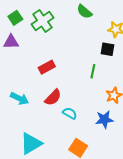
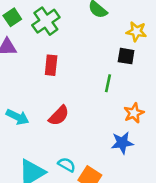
red rectangle: (47, 67) -> (51, 65), moved, turned -56
cyan semicircle: (70, 113) -> (67, 165), moved

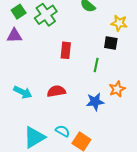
red rectangle: (51, 65) -> (66, 50), moved
red semicircle: (59, 116) -> (56, 91), turned -144
blue star: (122, 143) -> (95, 102), moved

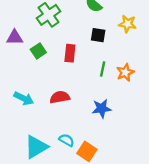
green square: (19, 12) -> (38, 51), moved
black square: (111, 43) -> (98, 35), moved
orange star: (117, 89) -> (125, 72), moved

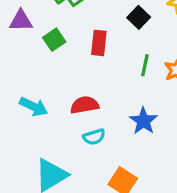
black square: (98, 35) -> (139, 17), turned 35
blue star: (102, 108) -> (143, 121), turned -30
cyan semicircle: (67, 140) -> (94, 137), moved, turned 133

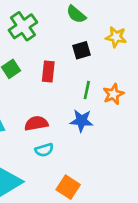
black square: (139, 17) -> (81, 50), turned 30
blue star: (143, 121) -> (81, 121), moved, turned -30

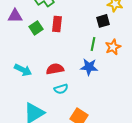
black square: (81, 50) -> (103, 21), moved
red rectangle: (48, 71) -> (57, 24), moved

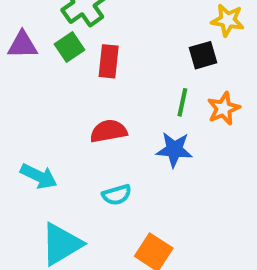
green square: (36, 28) -> (70, 47), moved
red semicircle: (55, 69) -> (109, 131), moved
cyan arrow: (23, 70) -> (39, 176), moved

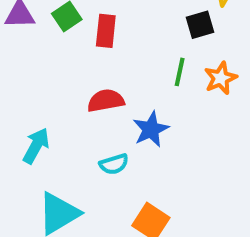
blue star: (174, 150) -> (151, 129), moved, turned -30
cyan arrow: (39, 176) -> (36, 146), turned -87

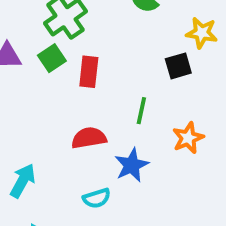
green line: (180, 72) -> (141, 111), moved
orange star: (221, 78) -> (188, 138), moved

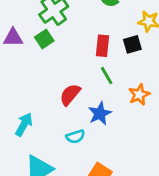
red rectangle: (89, 72) -> (103, 46), moved
green line: (141, 111) -> (107, 76), turned -42
red semicircle: (89, 138) -> (70, 95), turned -40

